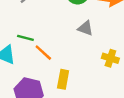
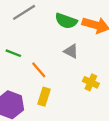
orange line: (43, 53) -> (39, 70), moved

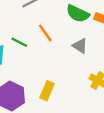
orange line: (39, 70) -> (45, 33), moved

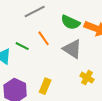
gray triangle: (80, 46) -> (72, 49), size x1.5

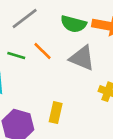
green line: (22, 46) -> (16, 56), moved

